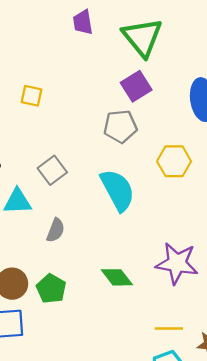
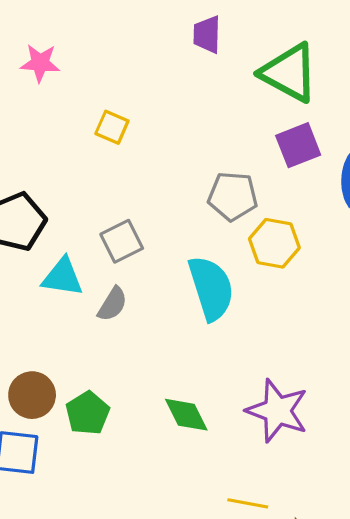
green triangle: (142, 37) -> (289, 73), turned -33
purple square: (136, 86) -> (298, 145), moved
yellow hexagon: (174, 161) -> (274, 243), moved
gray semicircle: (56, 230) -> (112, 304), moved

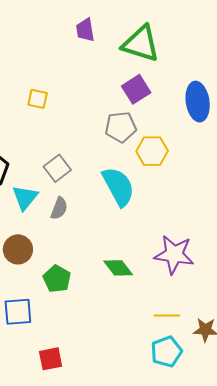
purple square: (298, 145) -> (136, 89), moved
cyan triangle: (63, 277) -> (25, 198), turned -48
brown circle: (32, 395) -> (18, 249), moved

